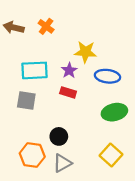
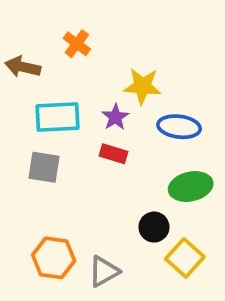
brown arrow: (14, 28) -> (23, 67), moved
black circle: (59, 136) -> (154, 227), moved

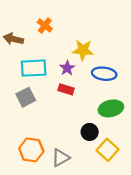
gray square: (44, 167) -> (26, 97), turned -36

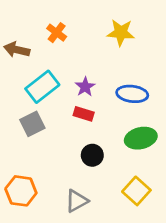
yellow star: (83, 50) -> (121, 33), moved
cyan rectangle: (34, 68) -> (42, 87), turned -35
black circle: (90, 132) -> (92, 155), moved
orange hexagon: (31, 150) -> (21, 191), moved

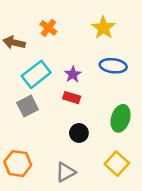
yellow star: (121, 33) -> (103, 28), turned 30
blue ellipse: (132, 94) -> (113, 66), moved
green ellipse: (141, 138) -> (121, 118), turned -60

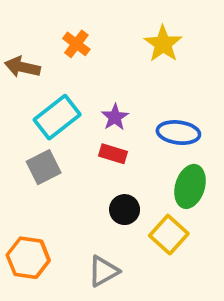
blue ellipse: (113, 66) -> (178, 133), moved
yellow square: (117, 164) -> (169, 235), moved

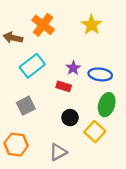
orange cross: (76, 44) -> (43, 25), size x1.5
purple star: (115, 117) -> (73, 68), moved
gray square: (44, 167) -> (26, 106), moved

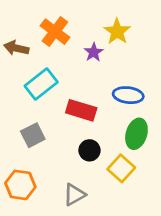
purple star: (73, 68) -> (94, 52), moved
red rectangle: (64, 86) -> (81, 110), size x1.5

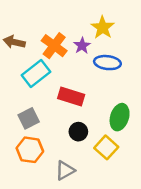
orange cross: (55, 32) -> (54, 46), moved
blue ellipse: (128, 95) -> (107, 63), moved
orange hexagon: (20, 185) -> (30, 150), moved

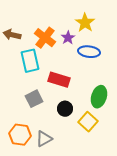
cyan rectangle: (36, 73) -> (30, 61), turned -65
gray square: (29, 118) -> (34, 99), moved
orange hexagon: (30, 150) -> (20, 135), moved
gray triangle: (65, 170) -> (44, 139), moved

